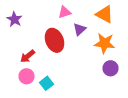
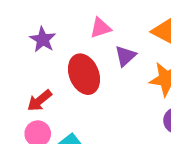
purple star: (14, 19) -> (43, 39), moved

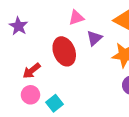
purple star: (43, 39) -> (18, 26), moved

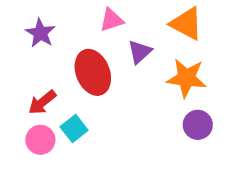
purple star: (18, 26) -> (40, 33), moved
cyan square: (55, 103) -> (74, 129), moved

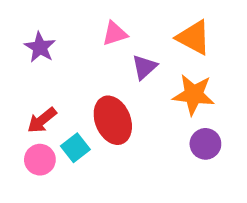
red ellipse: (93, 72) -> (113, 120), moved

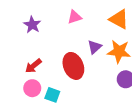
purple triangle: (144, 67) -> (95, 47), moved
cyan square: (75, 148) -> (52, 95), moved, turned -32

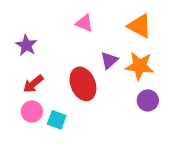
pink triangle: (75, 17) -> (84, 23), turned 40
purple star: (32, 25) -> (26, 45), moved

